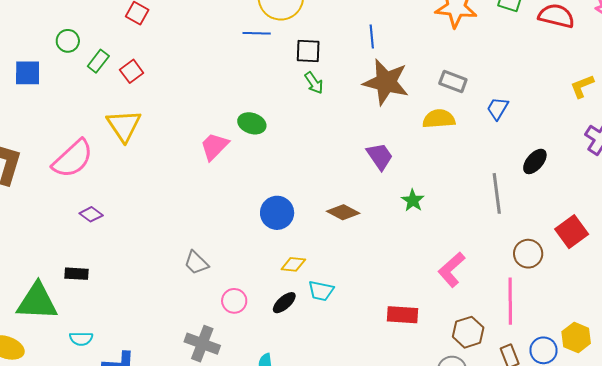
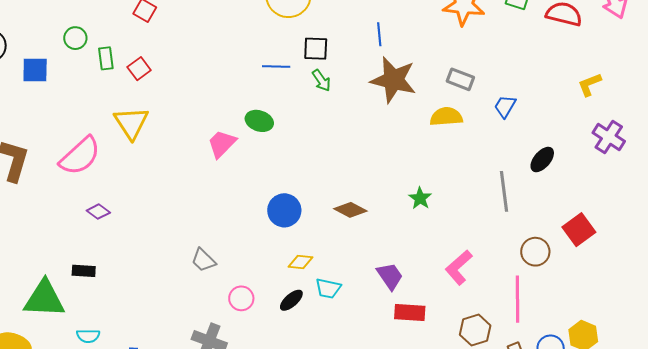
blue line: (257, 33) -> (276, 67), moved
green rectangle: (98, 61) -> (106, 58), turned -45
purple trapezoid: (380, 156) -> (390, 276), moved

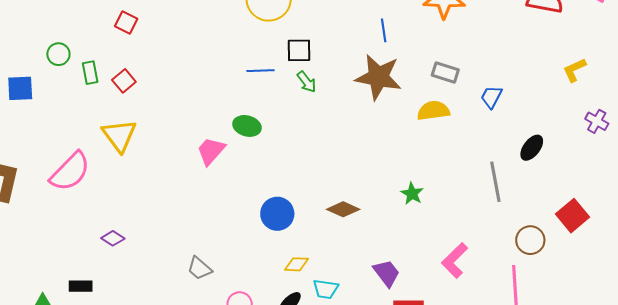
blue line: (379, 34) -> (384, 30), moved
purple cross: (609, 137) -> (597, 121), size x0.7
purple diamond: (98, 212) -> (113, 238), moved

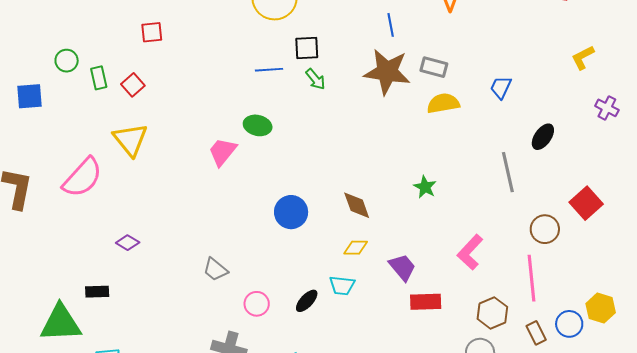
red square: (126, 23) -> (152, 32), moved, turned -30
gray rectangle: (445, 73) -> (434, 67), moved
brown diamond: (343, 209) -> (357, 205), turned 48
yellow diamond: (297, 264) -> (356, 248), moved

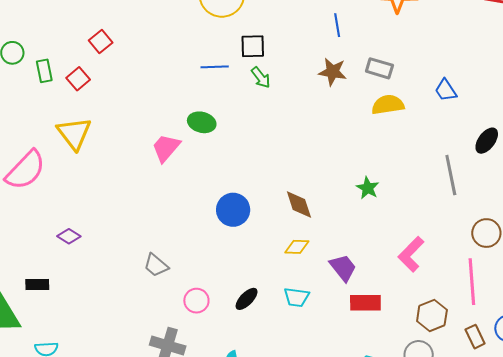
red square: (152, 32) -> (101, 41), moved, turned -35
brown star: (387, 72) -> (333, 72), size x0.6
blue trapezoid: (501, 87) -> (446, 90), turned -60
cyan trapezoid: (342, 286) -> (297, 297), moved

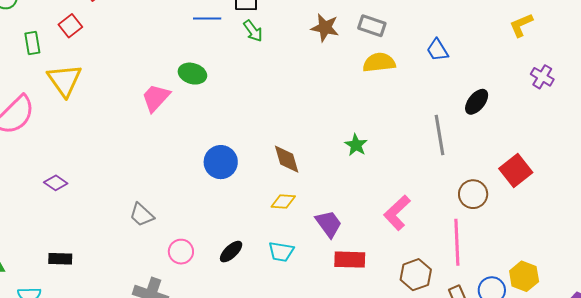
green rectangle: (44, 71) -> (32, 43), moved
black rectangle: (37, 285) -> (60, 259), moved

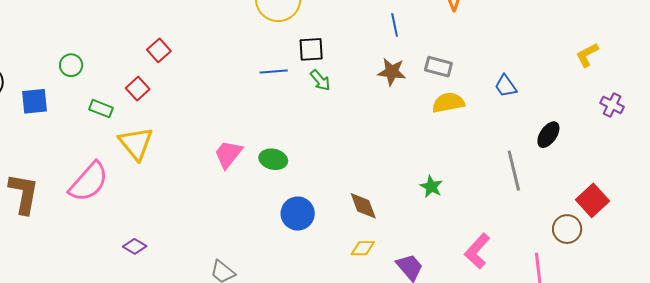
green rectangle: (32, 43) -> (101, 109), turned -55
green ellipse: (192, 74) -> (273, 159), moved
brown circle: (473, 194) -> (567, 229), moved

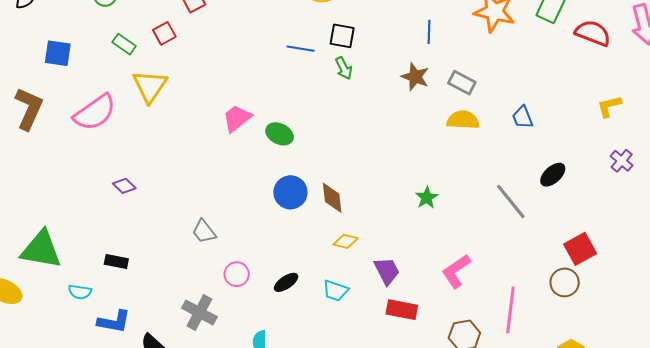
blue square: (34, 101) -> (58, 53), moved
gray line: (514, 171) -> (511, 201), turned -39
brown diamond: (363, 206) -> (332, 198), moved
brown circle: (567, 229) -> (565, 282), moved

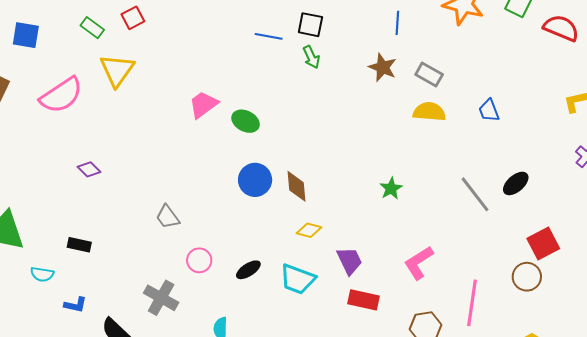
black ellipse: (553, 175) -> (516, 183), moved
cyan trapezoid: (335, 291) -> (298, 279), size x1.4
blue L-shape: (114, 322) -> (75, 305), size x0.7

